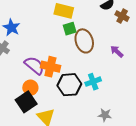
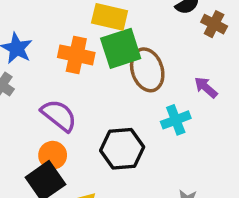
green square: (70, 29) -> (121, 48), size x1.6
orange cross: (50, 67) -> (76, 55), moved
cyan cross: (93, 82) -> (176, 120), moved

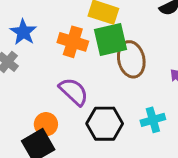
purple semicircle: (59, 115) -> (74, 92), moved
cyan cross: (176, 120) -> (153, 120), moved

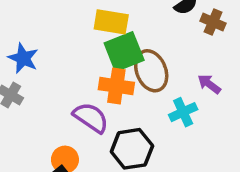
orange cross: (73, 42) -> (116, 86), moved
cyan cross: (153, 120) -> (183, 112), moved

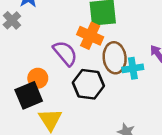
brown ellipse: (151, 71) -> (115, 58), moved

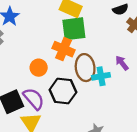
purple semicircle: (65, 53) -> (34, 99), moved
orange circle: (38, 78) -> (39, 68), moved

